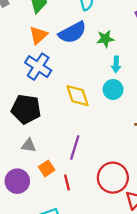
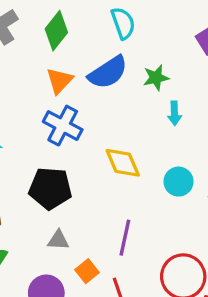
cyan circle: (113, 90) -> (179, 182), moved

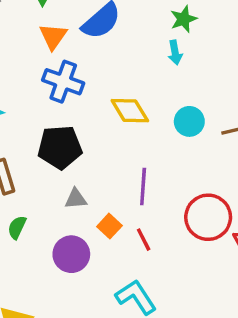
green star: (156, 78) -> (184, 19), moved

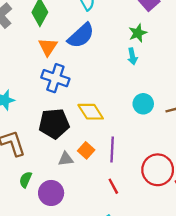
yellow diamond: (130, 111) -> (91, 112), moved
orange square: (109, 226) -> (86, 150), moved
purple circle: (71, 254) -> (51, 193), moved

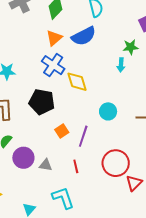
cyan circle: (143, 104) -> (108, 111), moved
yellow diamond: (91, 112) -> (77, 82), moved
gray triangle: (66, 159) -> (46, 165), moved

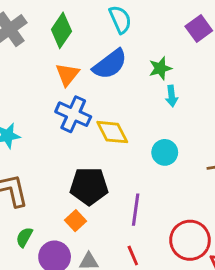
green star: (131, 47) -> (160, 68), moved
black pentagon: (42, 102) -> (89, 186), moved
cyan circle: (108, 111) -> (165, 152), moved
orange square: (62, 131) -> (75, 221), moved

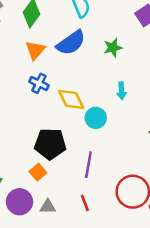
cyan arrow: (172, 96) -> (122, 91), moved
blue cross: (73, 114) -> (39, 83), size x0.7
cyan circle: (165, 152) -> (96, 118), moved

